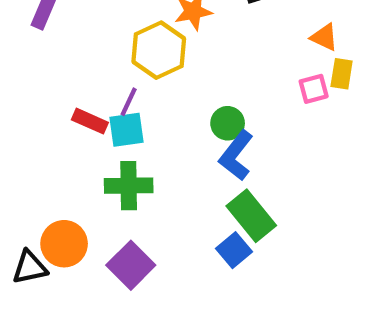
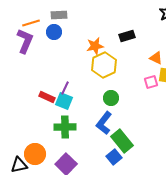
yellow hexagon: (159, 50) -> (104, 65), moved
cyan square: (126, 130) -> (64, 101), turned 30
blue L-shape: (236, 156) -> (104, 123), moved

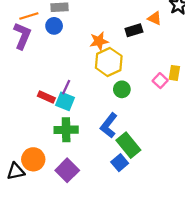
orange triangle: (156, 58) -> (155, 18), moved
pink square: (151, 82) -> (160, 81), turned -32
green circle: (111, 98) -> (122, 89), moved

